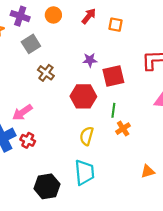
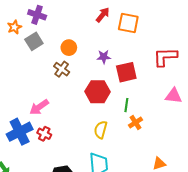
orange circle: (53, 15) -> (69, 48), moved
orange square: (116, 25) -> (128, 23), size x1.5
gray square: (31, 44) -> (34, 41), moved

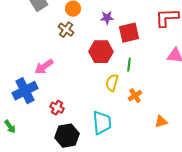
orange cross: (136, 122) -> (135, 96), moved
yellow semicircle: (101, 130) -> (112, 83), moved
red cross: (44, 134) -> (57, 108), moved

